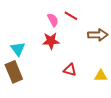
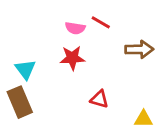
pink semicircle: (53, 20) -> (75, 28), turned 128
yellow triangle: (101, 76) -> (143, 119), moved

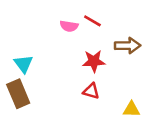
red star: (72, 58) -> (94, 61), moved

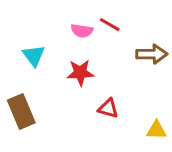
red star: (94, 61) -> (80, 73), moved
cyan triangle: (23, 64) -> (34, 56), moved

